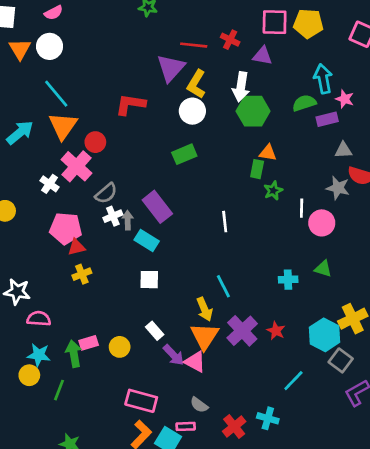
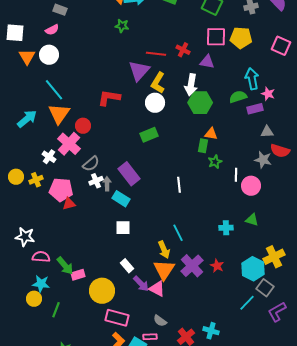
yellow cross: (82, 274) -> (36, 180), moved
yellow circle: (120, 347) -> (102, 291), moved, size x1.6
green arrow: (74, 354) -> (65, 266), moved, turned 150
cyan line: (293, 381) -> (247, 303), moved

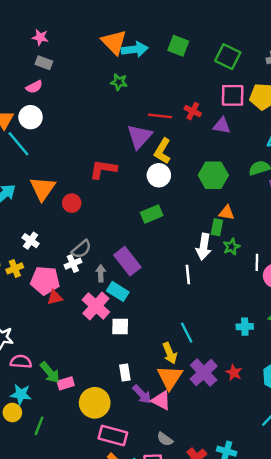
white arrow: (191, 85) -> (204, 247), moved
cyan line: (54, 90) -> (18, 144), moved
pink cross: (69, 144) -> (96, 306), moved
white cross: (96, 181) -> (73, 264), moved
white rectangle: (127, 266) -> (125, 373), turned 32

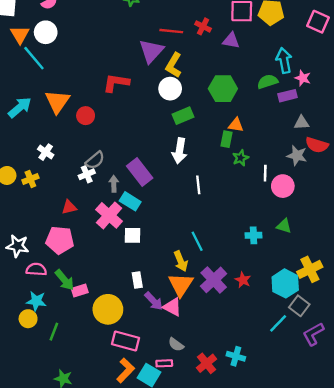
green rectangle: (152, 214) -> (183, 116), moved
white arrow: (204, 247) -> (180, 151), moved
pink pentagon: (45, 281) -> (60, 240), moved

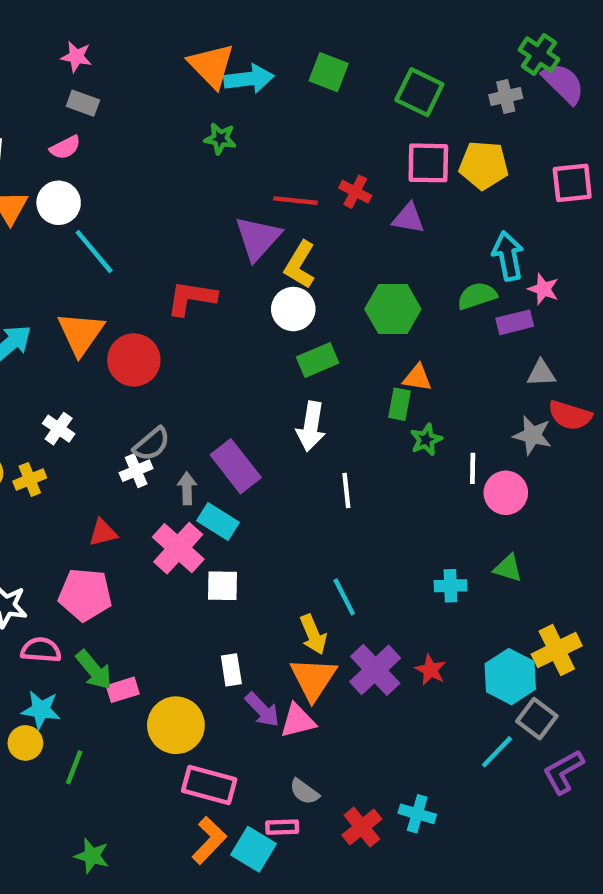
pink square: (318, 22) -> (572, 183), turned -30
cyan line: (34, 58) -> (94, 251), moved
red circle: (86, 116) -> (134, 360), size x1.5
pink triangle: (172, 307) -> (298, 721), turned -42

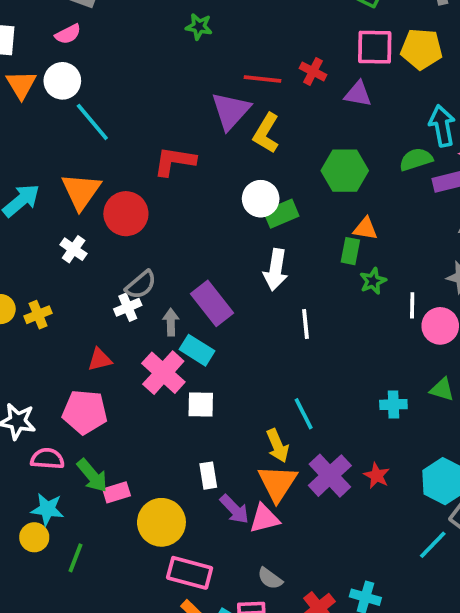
white circle: (293, 309) -> (261, 199), moved
white cross: (59, 429) -> (74, 249), moved

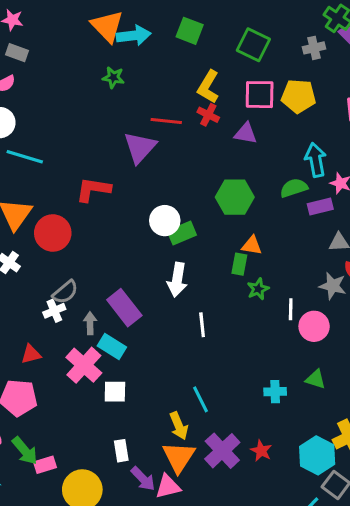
cyan line: (92, 122) -> (25, 157), turned -33
yellow L-shape: (266, 133) -> (208, 87), moved

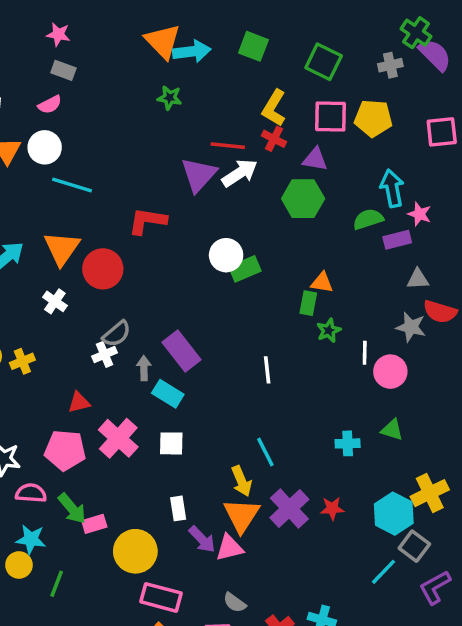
green hexagon: (235, 197) -> (303, 199), moved
white arrow: (177, 280) -> (240, 173), moved, turned -132
pink cross: (84, 365) -> (118, 438), moved
red star: (261, 451) -> (332, 508), turned -30

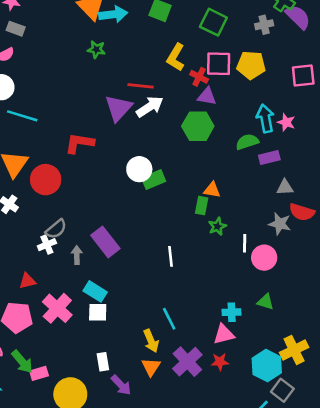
red cross: (274, 139) -> (199, 77), moved
pink star: (419, 214) -> (286, 122), moved
cyan rectangle: (168, 394) -> (95, 291), moved
orange triangle: (241, 515) -> (151, 367), size x0.7
pink triangle: (229, 548) -> (224, 334), moved

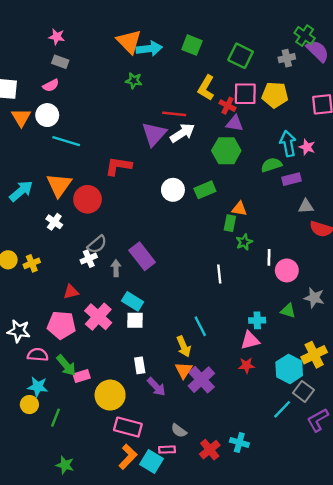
green rectangle: (154, 180) -> (205, 190), moved
gray star: (280, 224) -> (314, 298), moved
white line: (170, 256) -> (219, 274), moved
purple cross: (187, 362) -> (201, 380), moved

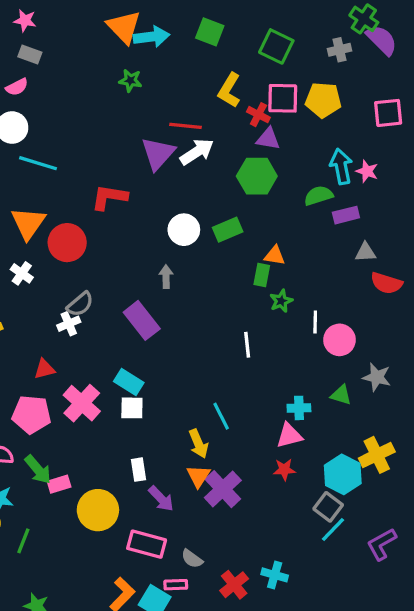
gray arrow: (116, 268) -> (166, 277), moved
gray square: (303, 391) -> (328, 507), moved
pink rectangle: (128, 427) -> (147, 544), moved

